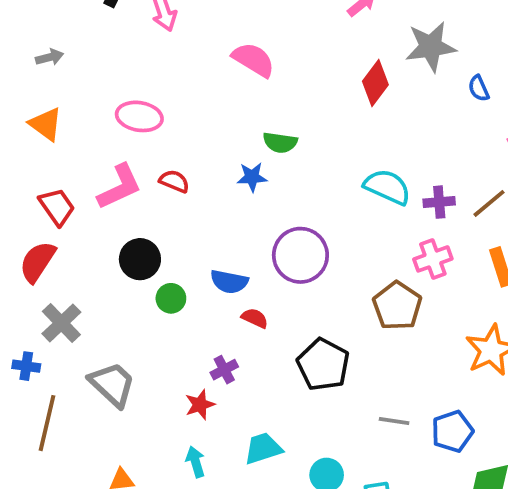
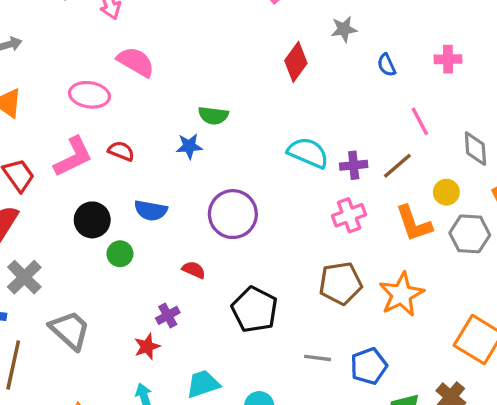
gray star: (431, 47) -> (344, 29), size x0.6
pink semicircle: (253, 60) -> (136, 62), moved
blue semicircle: (229, 282) -> (151, 210), moved
brown pentagon: (397, 306) -> (340, 283), moved, turned 30

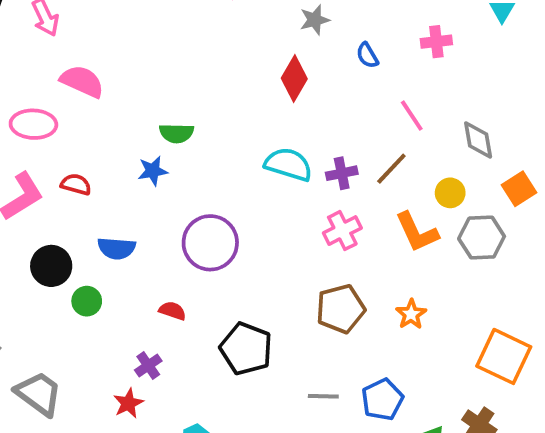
red diamond: (296, 62) -> (294, 79), moved
orange star: (401, 294) -> (411, 314), size x0.6

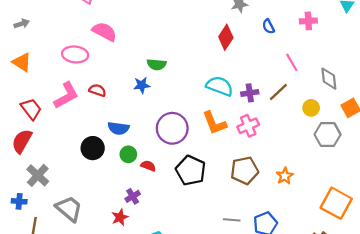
orange L-shape: (417, 232) -> (214, 123), moved
black circle: (51, 266) -> (93, 148), moved
green circle: (87, 301) -> (128, 154), moved
black pentagon: (246, 349) -> (191, 170), moved

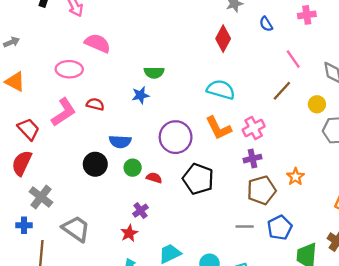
purple cross: (250, 93) -> (252, 159), moved
brown pentagon: (244, 170) -> (262, 190), moved

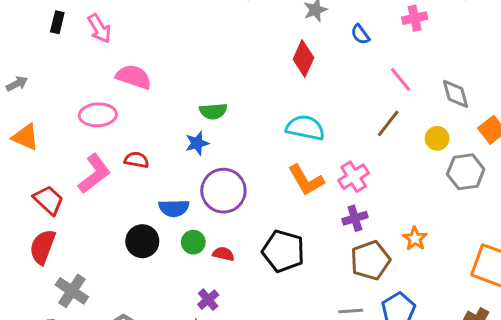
purple circle: (176, 137) -> (223, 191), moved

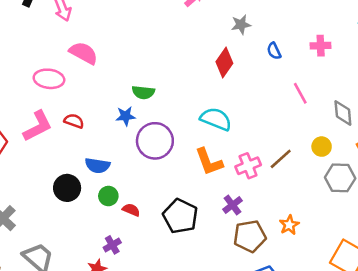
brown line: (388, 123) -> (281, 159), moved
purple circle: (223, 191) -> (155, 141), moved
purple cross: (355, 218) -> (233, 205), moved, turned -30

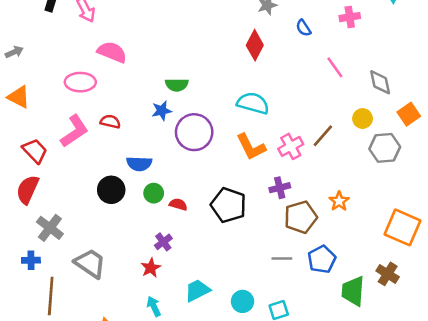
purple cross: (233, 205) -> (280, 188), turned 30

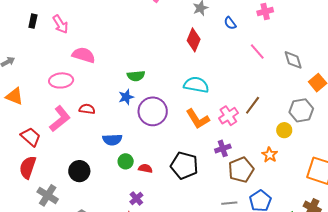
yellow circle: (363, 119) -> (284, 130), moved
black circle: (111, 190) -> (79, 171), moved

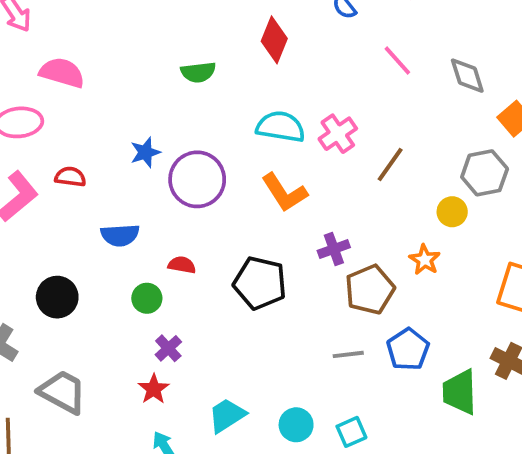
green semicircle: (136, 76) -> (198, 72), moved
pink cross: (228, 116) -> (338, 134), moved
green circle: (126, 161) -> (147, 298), moved
red semicircle: (145, 168) -> (182, 265), moved

